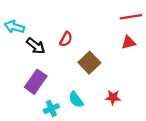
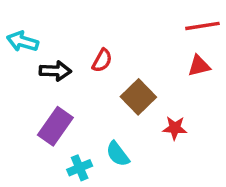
black arrow: (36, 46) -> (55, 71), turned -36
red star: (113, 97) -> (175, 128), moved

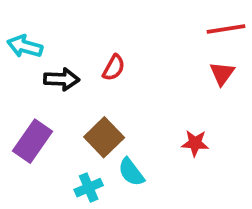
red triangle: (199, 66) -> (222, 73), turned -40
brown square: (138, 97) -> (104, 137), moved
purple rectangle: (55, 126) -> (33, 141), moved

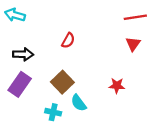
cyan arrow: (25, 46) -> (15, 15), moved
black arrow: (62, 79) -> (23, 54), moved
cyan cross: (89, 188) -> (53, 112), turned 35

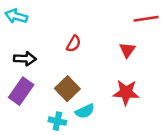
red triangle: (133, 44) -> (127, 50), moved
red star: (117, 86) -> (126, 92), size x1.5
cyan semicircle: (79, 103) -> (85, 111), turned -78

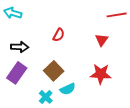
cyan cross: (57, 121) -> (46, 97), turned 32

